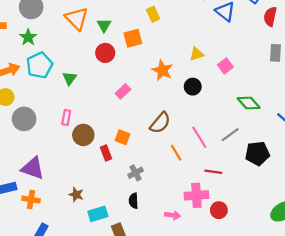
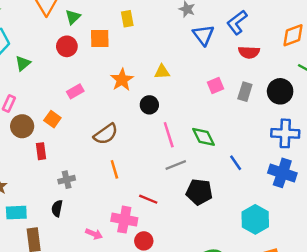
red semicircle: (270, 17) -> (249, 52), turned -114
pink square: (225, 66) -> (216, 86), moved
orange square: (122, 137) -> (52, 119), moved
pink line: (199, 137) -> (169, 135), moved

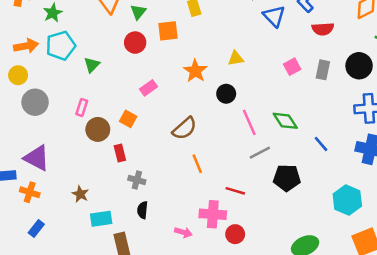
gray cross: (67, 180) -> (137, 180), moved, turned 35

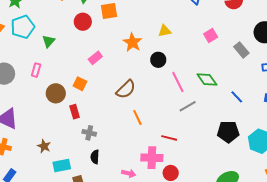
gray rectangle: (323, 70) -> (241, 50), moved, turned -49
pink rectangle: (82, 107) -> (36, 70), moved
black pentagon: (287, 178) -> (228, 132), moved

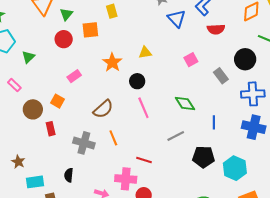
pink rectangle: (36, 70) -> (14, 85), turned -64
pink line: (178, 82) -> (143, 108), moved
blue line: (237, 97) -> (214, 122), turned 40
gray line: (188, 106) -> (176, 136), moved
gray cross: (89, 133) -> (84, 143), moved, size x1.5

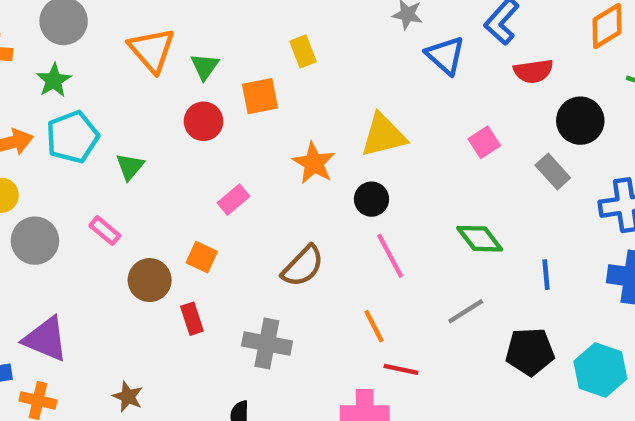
yellow triangle: (145, 53) -> (383, 135), size x1.6
black circle: (245, 59) -> (580, 121), moved
orange line: (113, 138) -> (374, 326), moved

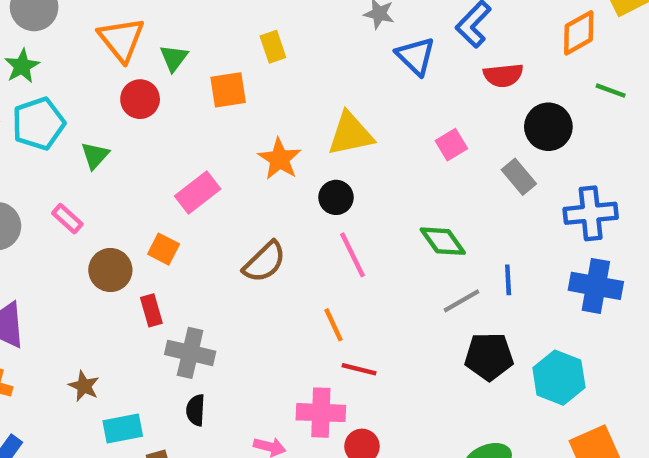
red circle: (204, 121) -> (140, 99), moved
pink rectangle: (233, 200) -> (198, 193), size x1.4
gray line: (466, 311) -> (461, 301), moved
gray cross: (267, 344) -> (190, 353), moved

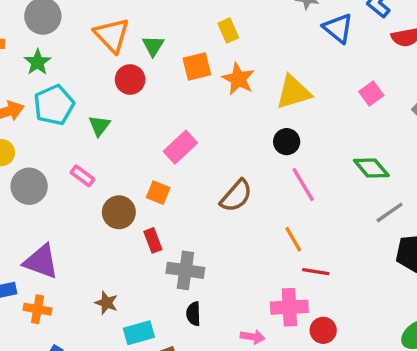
orange star: (280, 159) -> (238, 79), moved

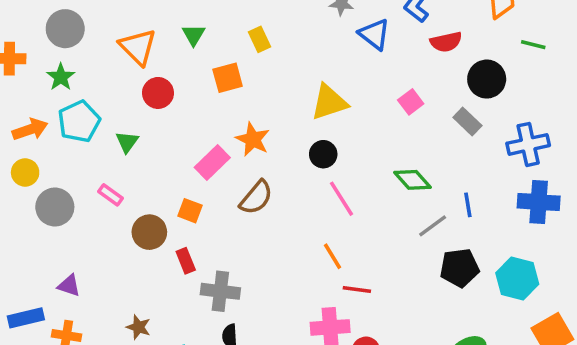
green triangle: (153, 46) -> (193, 35), moved
orange star: (238, 79) -> (253, 139), moved
brown semicircle: (236, 196) -> (256, 198), moved
purple triangle: (41, 262) -> (69, 286), size x0.6

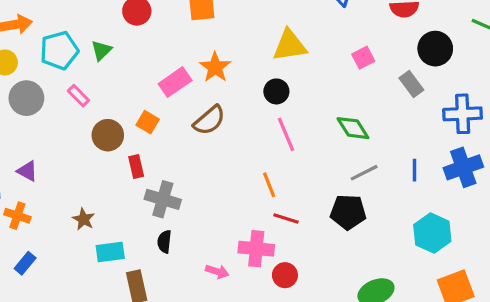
cyan pentagon: (79, 121) -> (59, 50), moved
blue cross: (539, 202) -> (463, 167), turned -33
blue line: (468, 205) -> (415, 170), moved
black pentagon: (459, 268) -> (348, 212), moved

